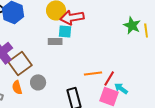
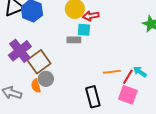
red arrow: (72, 17) -> (91, 16), size x0.7
gray circle: (38, 82) -> (46, 79), moved
cyan arrow: (121, 88) -> (140, 72), moved

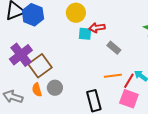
red arrow: (91, 16) -> (97, 28), moved
gray rectangle: (74, 40) -> (114, 48), moved, turned 40
gray circle: (46, 79) -> (55, 88), moved

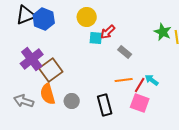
red arrow: (97, 28) -> (108, 32), turned -35
gray circle: (55, 88) -> (72, 101), moved
orange semicircle: (37, 90) -> (48, 94), size x1.5

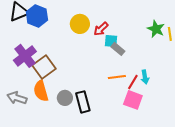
yellow circle: (87, 17) -> (80, 24), moved
cyan square: (96, 38) -> (111, 41), moved
cyan arrow: (152, 80) -> (145, 77), turned -136
black rectangle: (105, 105) -> (83, 102), moved

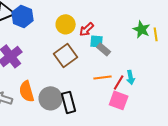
brown square: (44, 67) -> (66, 55), moved
gray circle: (65, 98) -> (51, 98), size x1.5

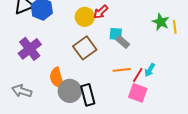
red arrow: (87, 29) -> (101, 12), moved
cyan arrow: (131, 77) -> (150, 70), turned 40
orange semicircle: (27, 91) -> (57, 78), moved

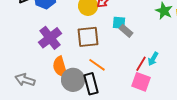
brown square: (85, 48) -> (88, 37), turned 30
purple cross: (30, 49) -> (50, 38), moved
orange line: (122, 70) -> (97, 65), moved, turned 42

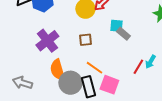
brown square: (88, 37) -> (85, 40), size x0.6
pink square: (141, 82) -> (109, 85), moved

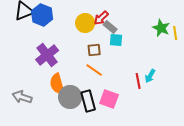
gray rectangle: (123, 34) -> (110, 27), moved
brown square: (85, 40) -> (94, 50), moved
red line: (138, 67) -> (138, 81), turned -42
orange line: (94, 68) -> (94, 70), moved

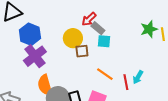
blue hexagon: (42, 15) -> (30, 34), moved
yellow circle: (85, 23) -> (73, 38), moved
green star: (161, 28) -> (149, 29), turned 30
orange line: (94, 70) -> (105, 74), moved

